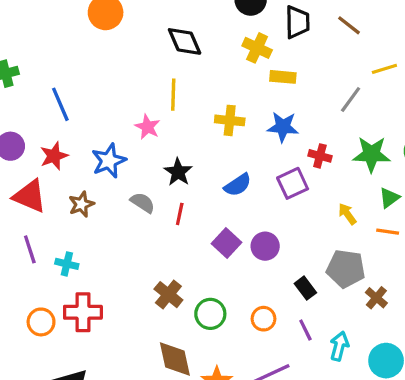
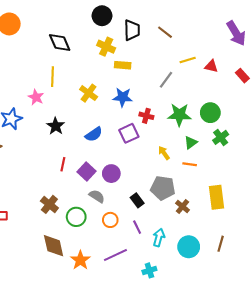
yellow cross: (230, 120) -> (89, 93), turned 30
gray semicircle: (143, 203) -> (97, 196), moved
red line: (180, 214) -> (63, 164), moved

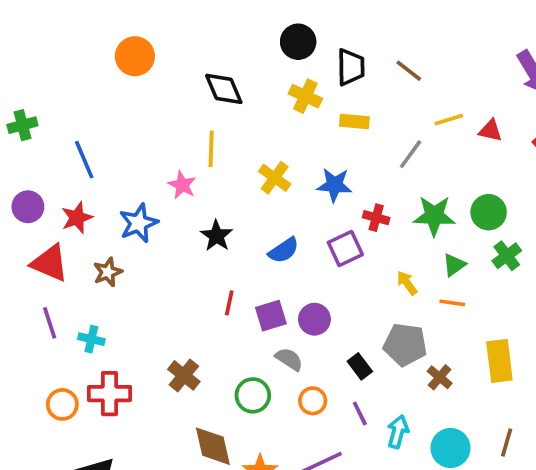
yellow rectangle: (123, 65) -> (354, 122), moved
purple square: (87, 171) -> (271, 316), turned 30
brown cross: (49, 204) -> (184, 375), moved

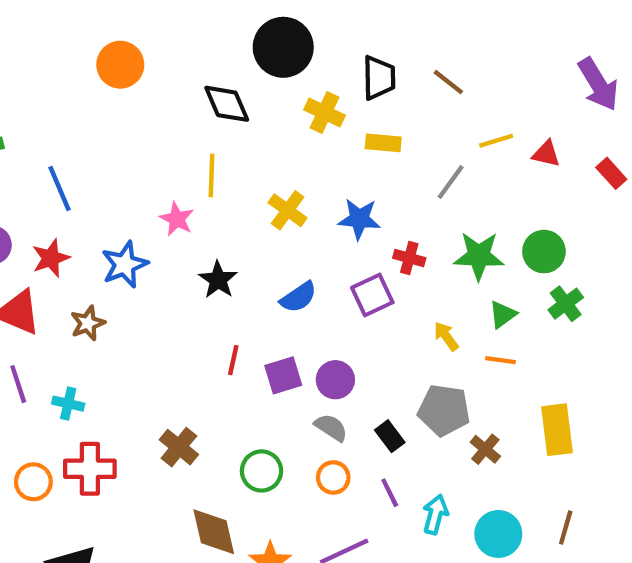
black circle: (298, 42) -> (283, 47), moved, size x1.4
gray semicircle: (289, 359) -> (331, 428), moved

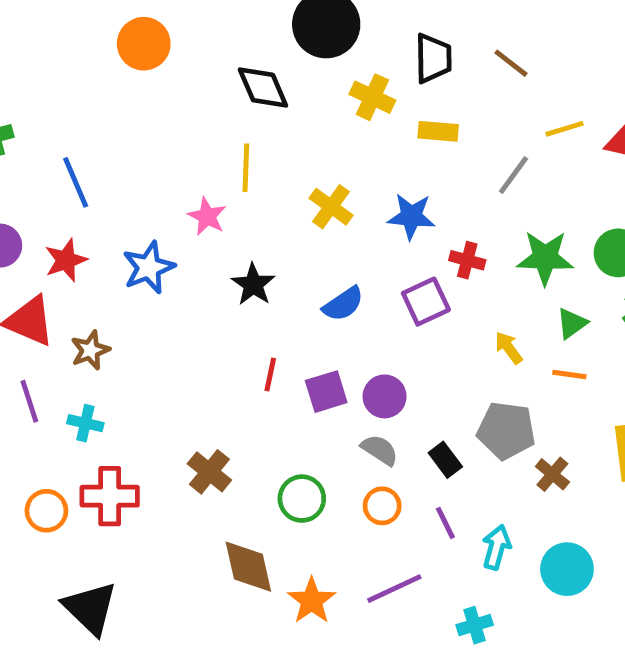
brown star: (88, 323) -> (90, 350), moved

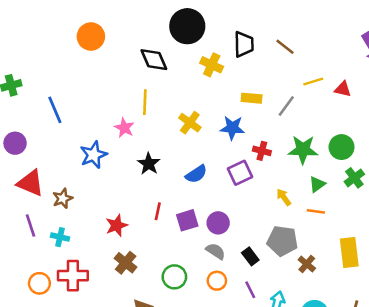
yellow rectangle: (438, 131) -> (252, 98), moved
red star: (66, 260) -> (117, 225), moved

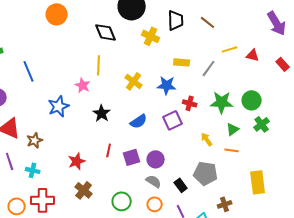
brown cross: (307, 264) -> (225, 204), moved, turned 32

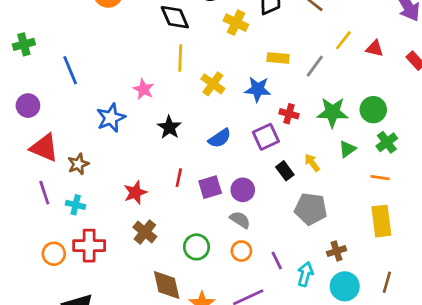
yellow line: (230, 49) -> (343, 40), turned -35
yellow line: (99, 65) -> (180, 58), moved
orange line: (232, 150) -> (380, 178), moved
black rectangle: (181, 185) -> (285, 171), moved

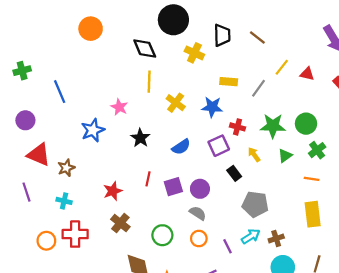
yellow arrow: (312, 163) -> (254, 155), moved
purple line: (44, 193) -> (27, 192), moved
cyan arrow: (305, 274) -> (251, 236), moved, turned 42

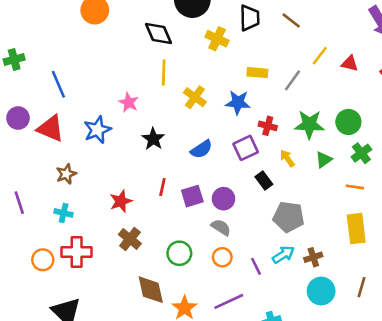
red triangle: (39, 155) -> (51, 128), moved

